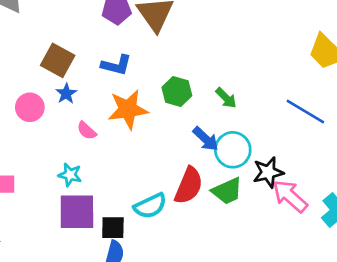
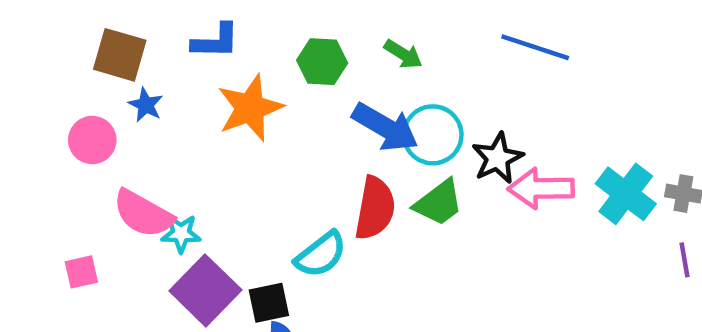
pink semicircle: (87, 131) -> (143, 214), moved, size x1.8
blue arrow: (206, 139) -> (385, 127), size x1.4
pink arrow: (290, 196) -> (541, 188), turned -30
purple square: (77, 212) -> (205, 290), turned -33

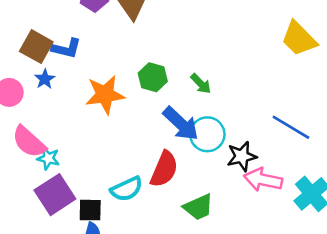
blue L-shape: (216, 41) -> (66, 48), moved
blue line: (535, 47) -> (291, 127), moved
green trapezoid: (439, 203) -> (198, 207), moved

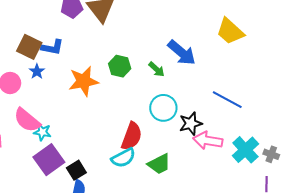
blue arrow: (181, 124) -> (182, 53), moved
cyan semicircle: (127, 189) -> (123, 158), moved
black square: (90, 210) -> (76, 170), turned -30

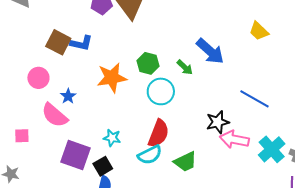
yellow trapezoid: (230, 31) -> (259, 31), size x0.7
blue star: (37, 71) -> (68, 96), moved
cyan circle: (163, 108) -> (161, 91), moved
cyan star: (42, 132) -> (112, 138), moved
purple square: (49, 160) -> (76, 155), turned -36

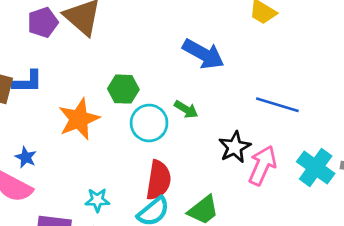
green arrow: (185, 67) -> (186, 109), moved
pink arrow: (234, 139) -> (262, 165), turned 116

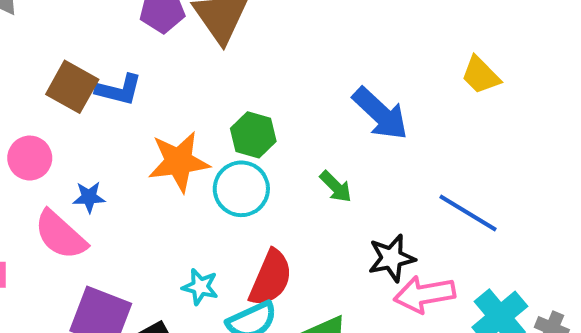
cyan circle: (149, 123) -> (241, 189), moved
blue star: (26, 157) -> (89, 197), turned 30
pink arrow: (262, 165) -> (424, 294), turned -138
cyan star: (97, 200) -> (200, 287), moved

